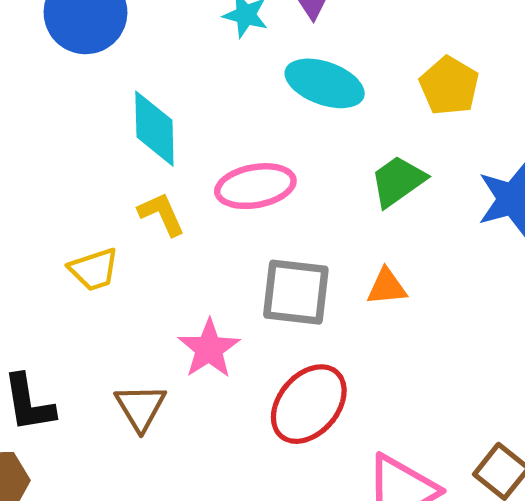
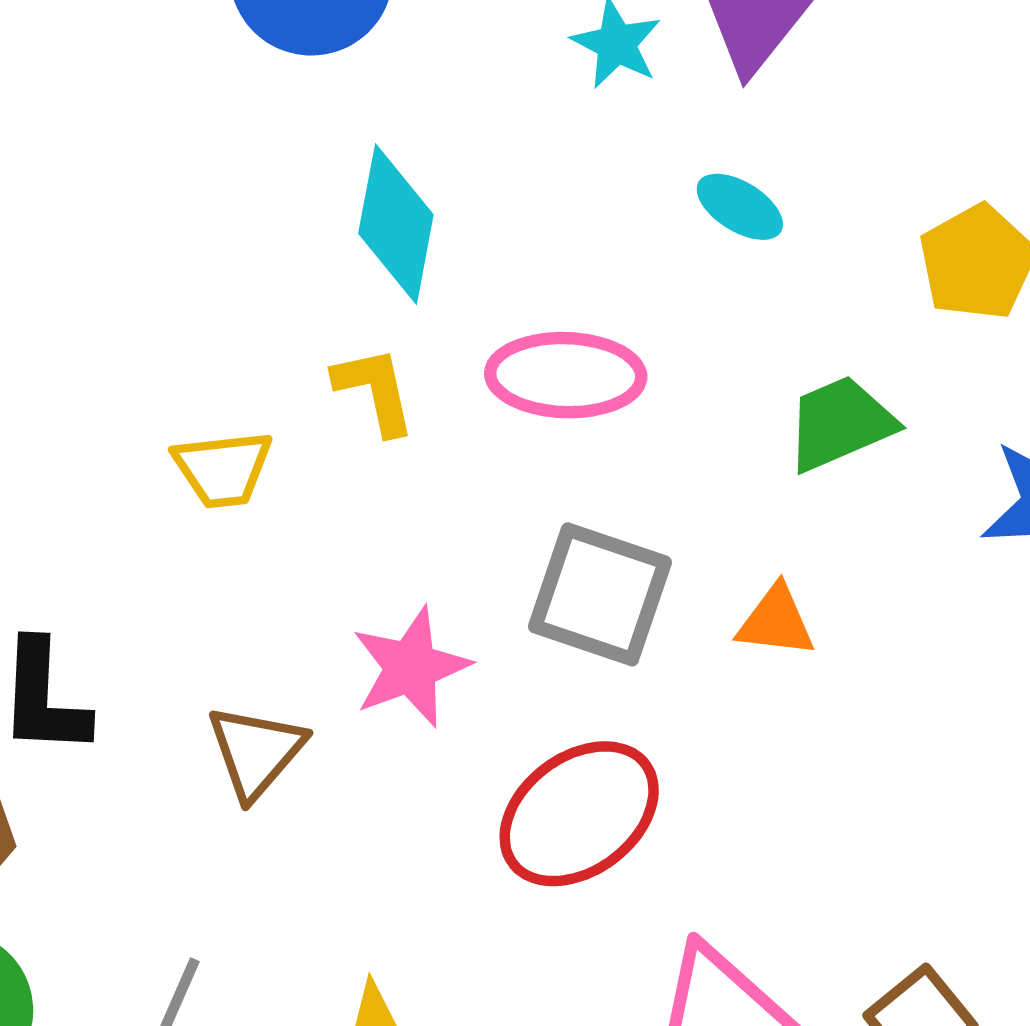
cyan ellipse: (325, 83) -> (740, 207), size x0.6

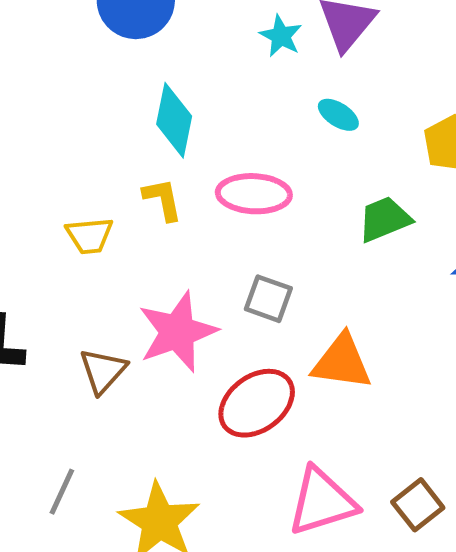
gray square: (600, 594) -> (268, 299), size x0.7
orange triangle: (776, 621) -> (342, 362), moved, size x1.6
pink star: (411, 667) -> (178, 332), size x1.4

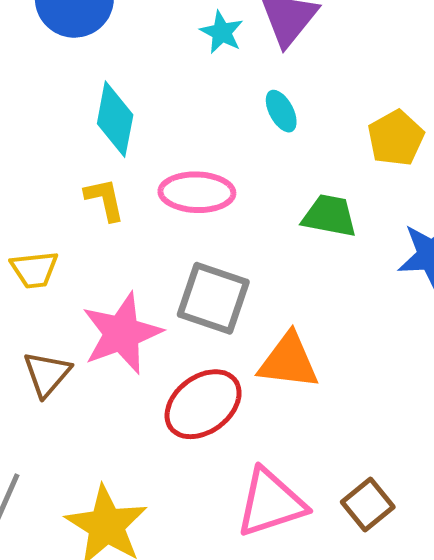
cyan ellipse: (338, 115) -> (281, 111), turned 30
green trapezoid: (384, 219) -> (329, 216), turned 34
yellow trapezoid: (89, 236) -> (34, 270), moved
gray square: (268, 299) -> (213, 298), size x1.5

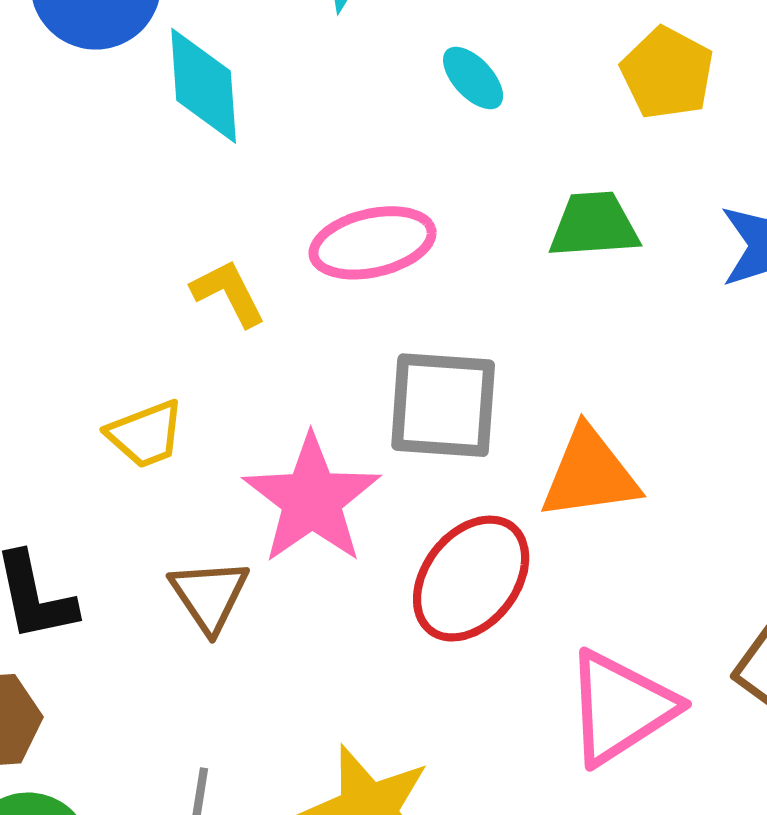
cyan diamond: (115, 119) -> (204, 86), moved

